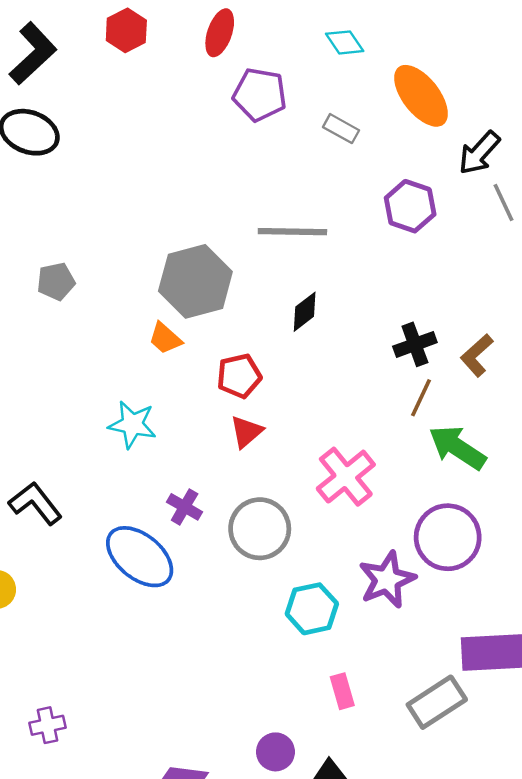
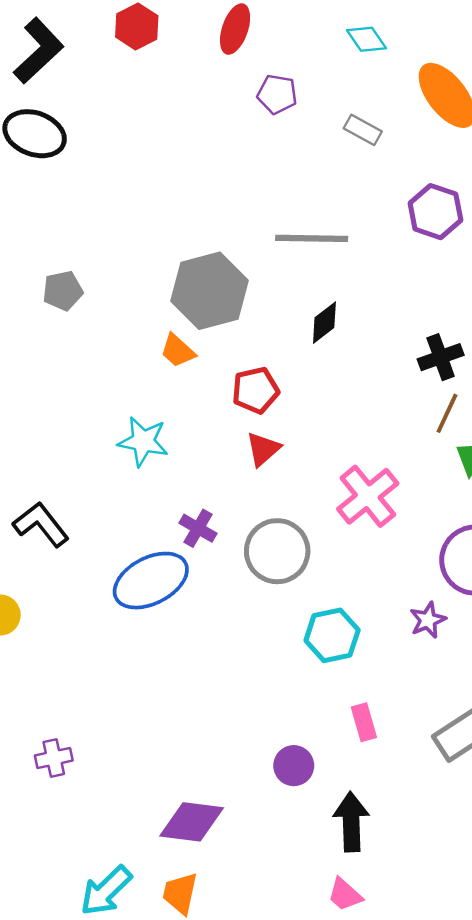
purple pentagon: (260, 95) -> (277, 94), size x0.7
blue ellipse: (140, 557) -> (151, 581), turned -66
purple star: (387, 580) -> (428, 620), moved, size x0.6
purple circle: (275, 752) -> (294, 766), moved

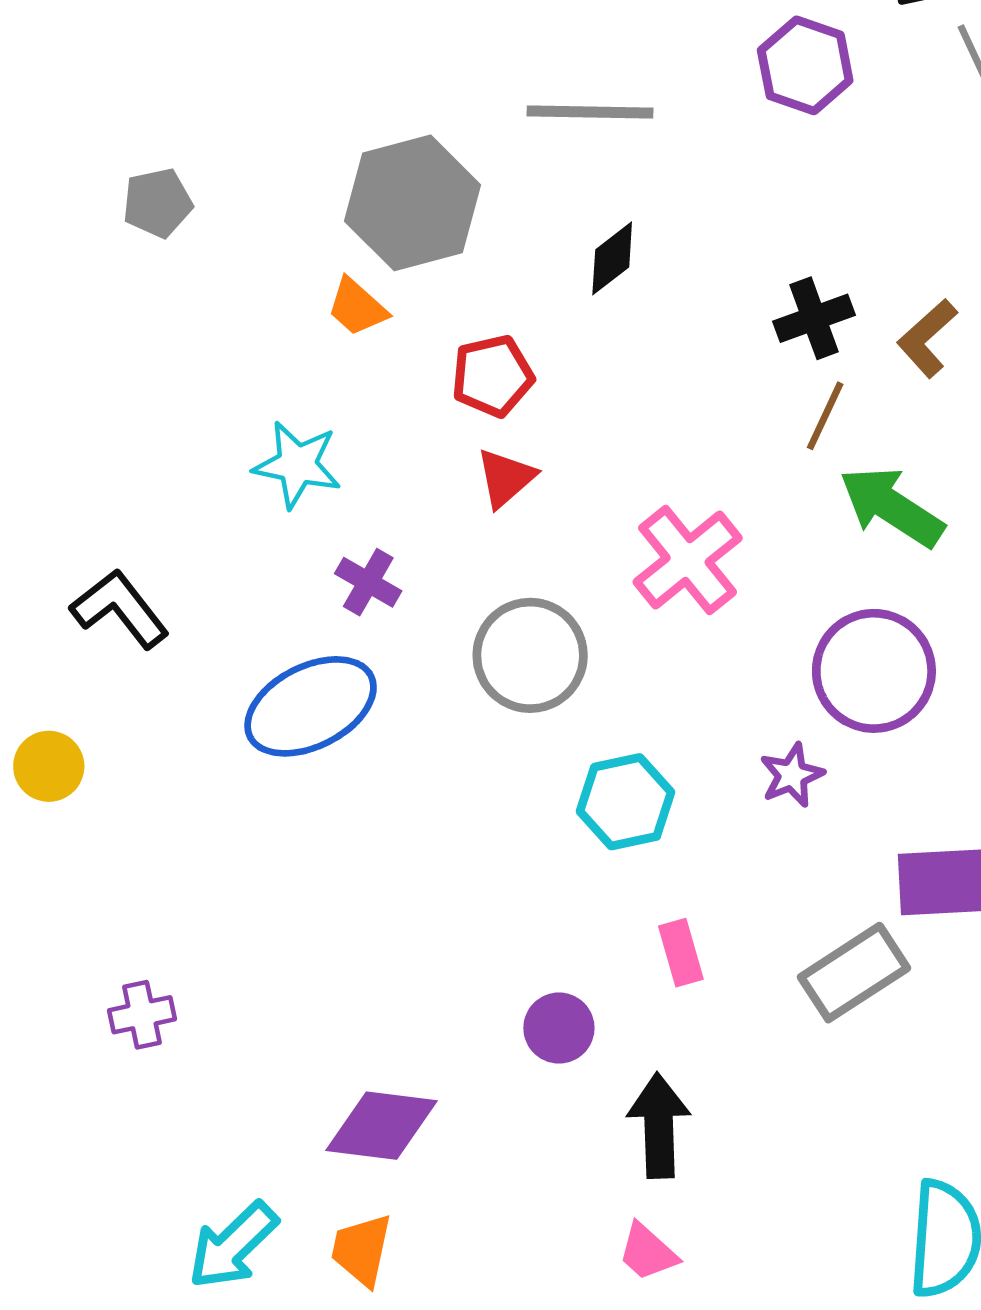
purple cross: (198, 528) -> (368, 582), moved

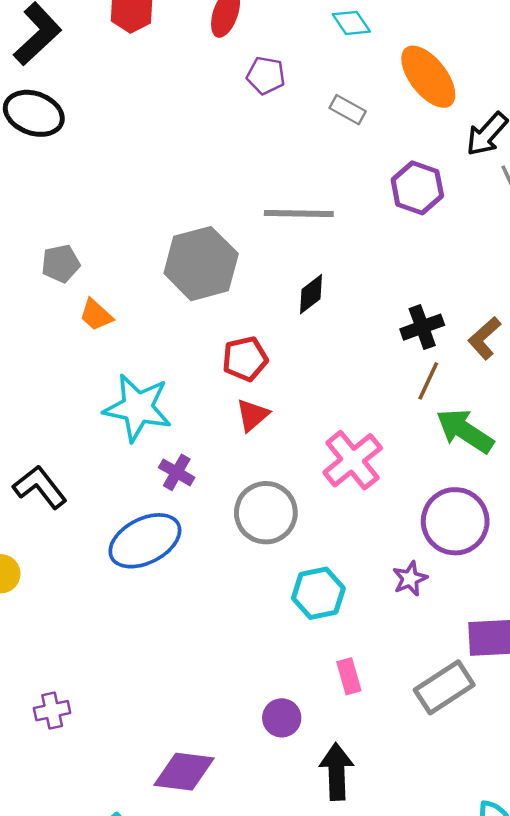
orange trapezoid: (357, 307) -> (96, 315), moved
cyan star: (297, 465) -> (138, 408), size x1.4

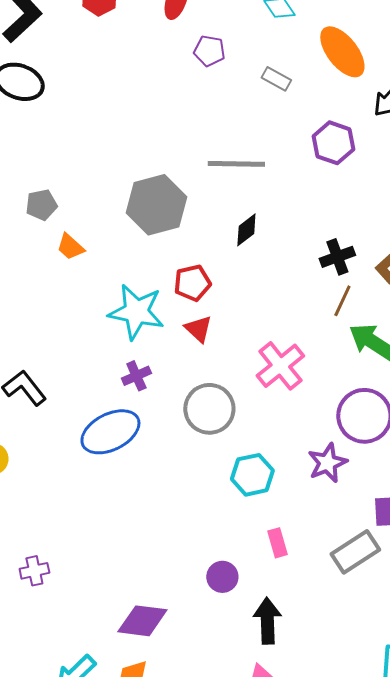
cyan star: (138, 408) -> (136, 312), moved
red triangle: (252, 415) -> (198, 329), turned -36
purple cross: (177, 472) -> (136, 376), turned 36
purple star: (410, 579) -> (327, 463), size x1.4

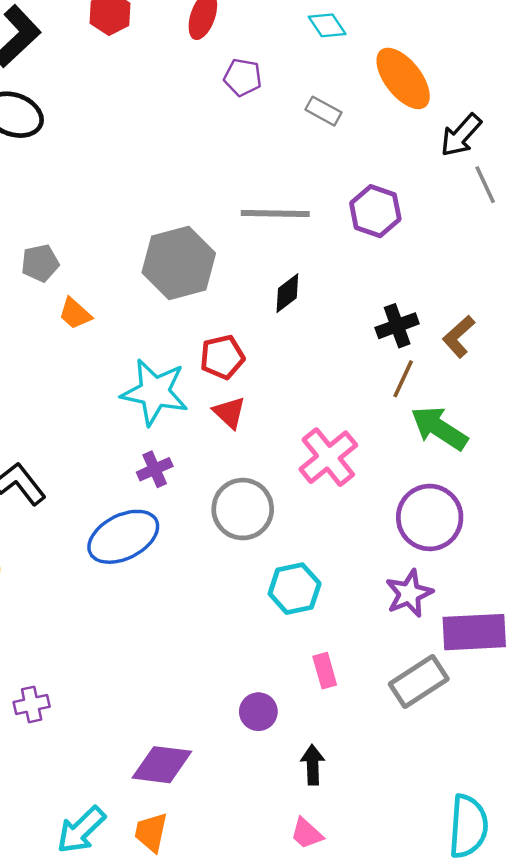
purple hexagon: (333, 143) -> (375, 211), moved
purple star: (327, 463) -> (409, 593), moved
black arrow: (267, 621) -> (313, 765), size x0.7

